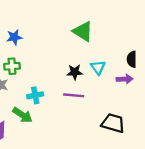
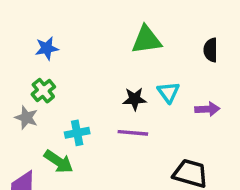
green triangle: (83, 31) -> (146, 40), turned -40
black semicircle: (132, 59) -> (211, 50), moved
green cross: (12, 66) -> (43, 91), turned -35

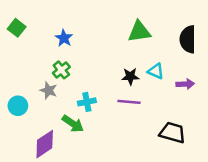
blue star: (47, 48) -> (64, 38), turned -30
black semicircle: (211, 50) -> (188, 39), size x1.5
cyan triangle: (168, 92) -> (156, 71), turned -30

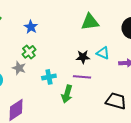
green arrow: (73, 124) -> (67, 94), moved, turned 72

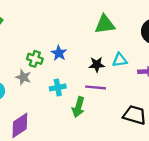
blue star: (31, 27) -> (59, 53), moved
green cross: (29, 52) -> (35, 59), turned -32
cyan triangle: (103, 53) -> (120, 60), turned -32

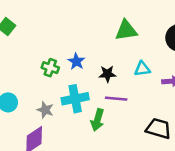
black star: (97, 65) -> (107, 74), moved
gray star: (23, 77) -> (45, 110), moved
cyan cross: (58, 87) -> (75, 99), size x1.5

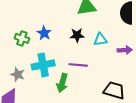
black star: (107, 74) -> (77, 35), moved

